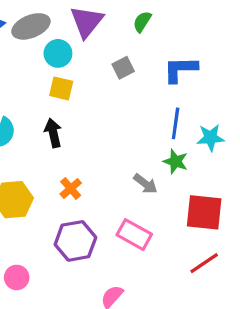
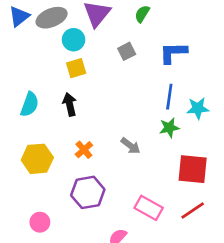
yellow square: (61, 88) -> (76, 68), turned -30
green star: (176, 161) -> (169, 128), turned -30
gray arrow: (145, 184) -> (130, 146), moved
pink rectangle: (134, 235) -> (149, 208), moved

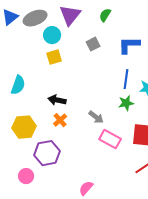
black arrow: (70, 104) -> (57, 100), moved, turned -66
purple hexagon: (88, 192) -> (47, 153), moved
pink rectangle: (149, 208) -> (110, 139), moved

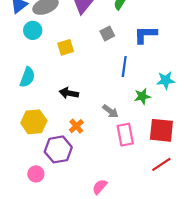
cyan circle: (52, 35) -> (33, 30), moved
blue line: (126, 79) -> (124, 67), moved
orange cross: (60, 120) -> (76, 126), moved
pink rectangle: (110, 139) -> (125, 135), turned 50

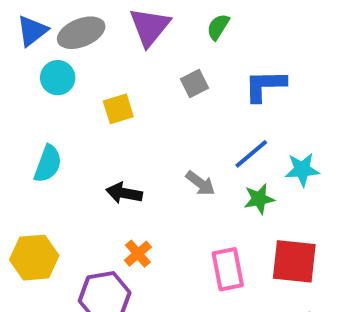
blue line: (124, 67) -> (251, 154), moved, turned 42
gray arrow: (110, 111) -> (200, 183), moved
yellow hexagon: (34, 122) -> (34, 258), moved

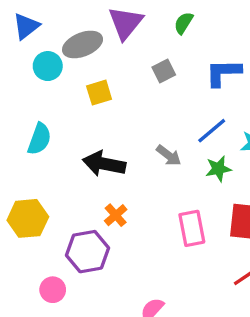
gray ellipse: (81, 33) -> (83, 44), moved
black arrow: (124, 193) -> (104, 164), size x1.4

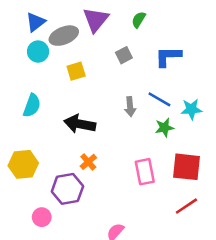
blue triangle: (26, 26) -> (36, 22), moved
blue line: (212, 131) -> (159, 99), turned 70
gray arrow: (169, 156) -> (130, 107), moved, turned 48

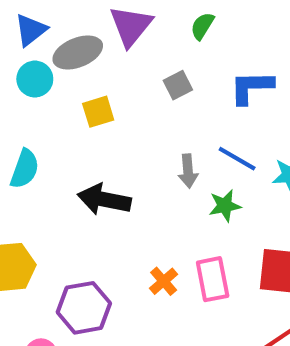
green star: (164, 128) -> (225, 206), moved
orange cross: (88, 162) -> (164, 281), moved

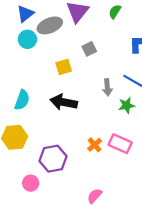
gray square: (178, 85) -> (89, 49), moved
yellow square: (98, 112) -> (64, 67), moved
cyan semicircle: (25, 169) -> (22, 100), moved
pink rectangle: (213, 279) -> (120, 144), turned -55

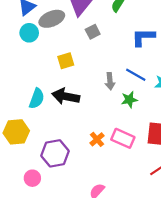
gray square: (89, 49) -> (93, 32), moved
cyan semicircle: (22, 100) -> (37, 98), moved

